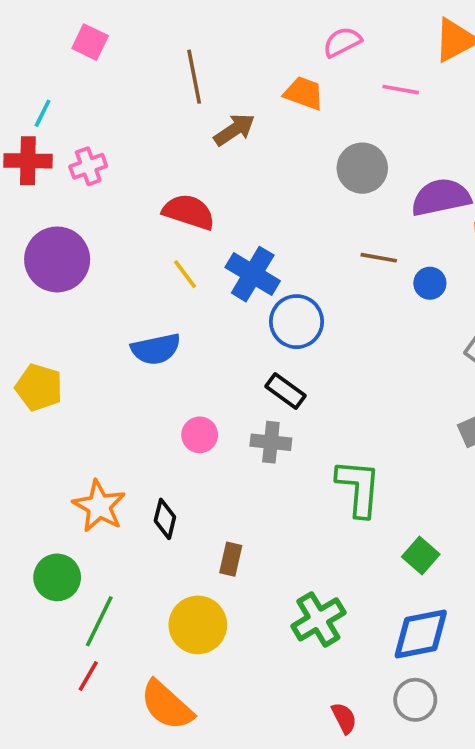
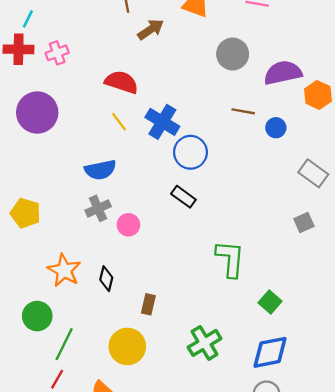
yellow pentagon: (39, 387) -> (26, 213), moved
gray cross: (271, 442) -> (98, 208), moved, turned -30

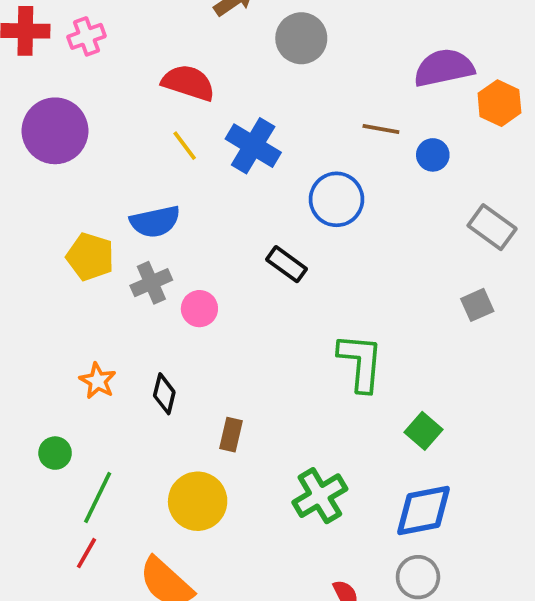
gray circle: (233, 54) -> (301, 38), moved
blue circle: (190, 152) -> (336, 199), moved
yellow pentagon: (26, 213) -> (90, 257), moved
orange star: (64, 270) -> (98, 381), size x0.7
green circle: (37, 316) -> (55, 453), size x0.7

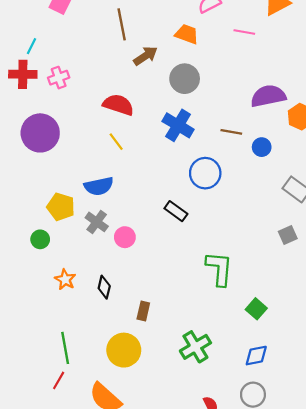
blue cross: (253, 146) -> (178, 125), moved
gray cross: (151, 283) -> (97, 222), turned -30
green circle: (55, 453) -> (40, 239), moved
green line: (98, 497) -> (65, 348), turned -36
blue diamond: (424, 510) -> (256, 356), size x0.7

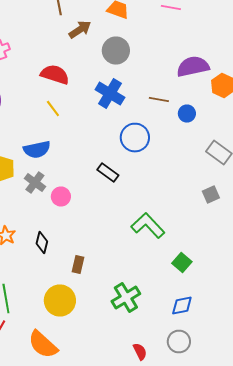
green L-shape: (219, 269) -> (148, 226), turned -48

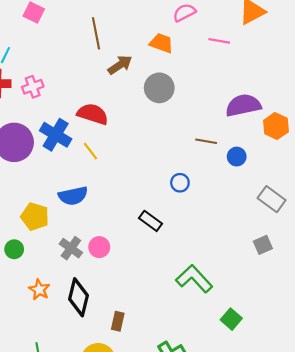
blue cross: (110, 94) -> (56, 135), moved
blue circle: (135, 138) -> (180, 183), size x0.6
gray cross: (35, 182) -> (71, 248), moved
black diamond: (42, 242) -> (79, 297), size x1.6

